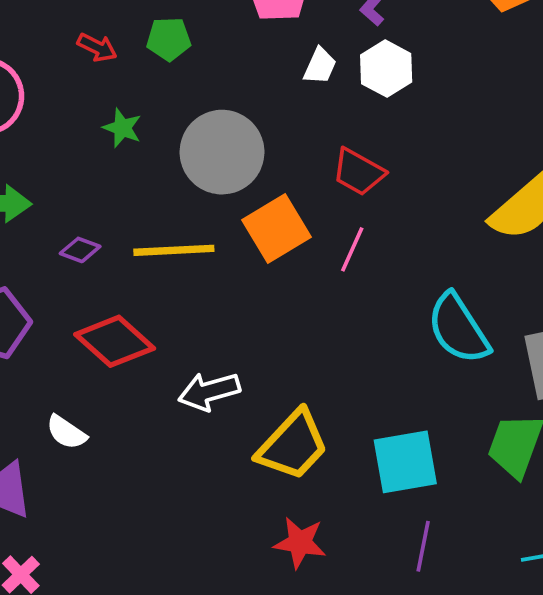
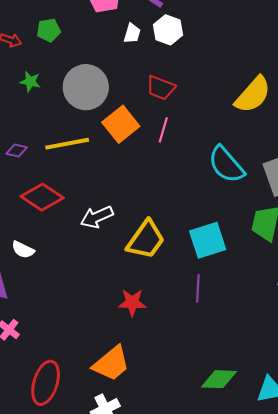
red star: (300, 543) -> (132, 303), moved
purple line: (423, 546) -> (198, 288), moved

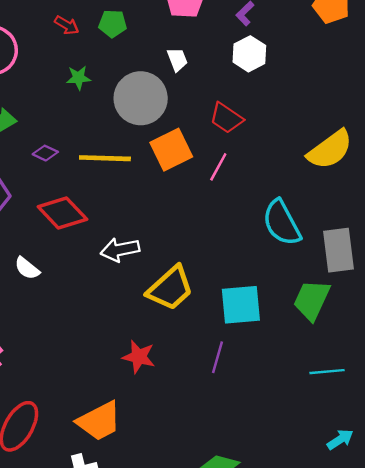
white trapezoid: (132, 33) -> (177, 60), moved, turned -50
green star: (30, 82) -> (79, 78), turned -30

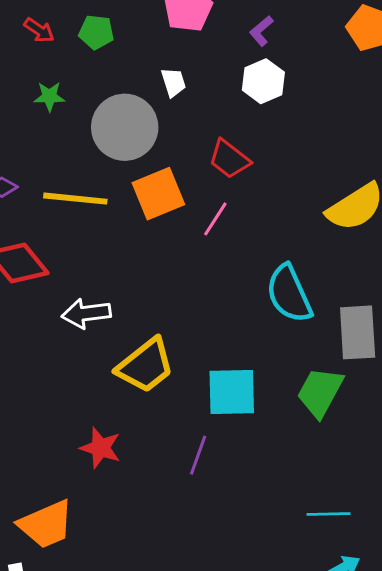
cyan line: (327, 372) -> (329, 514), moved

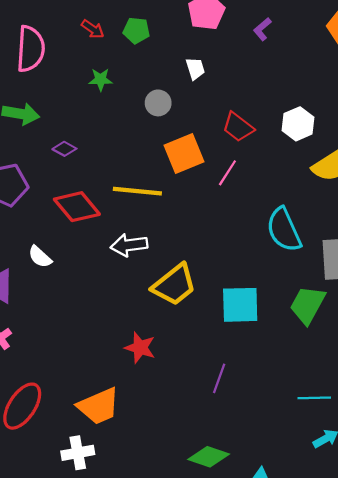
white hexagon: (263, 81) -> (298, 124), moved
gray circle: (125, 127) -> (158, 103), size x0.5
yellow line: (75, 199) -> (137, 191), moved
purple line: (198, 455) -> (219, 378), moved

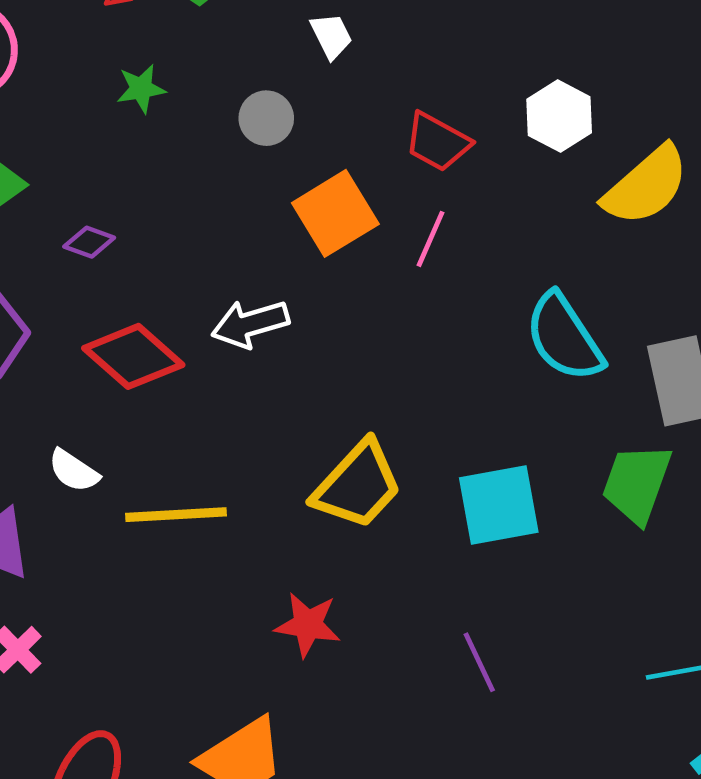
yellow line: (137, 191) -> (176, 515), moved
white arrow: (129, 245) -> (250, 324), moved
purple line: (219, 378) -> (479, 662), turned -36

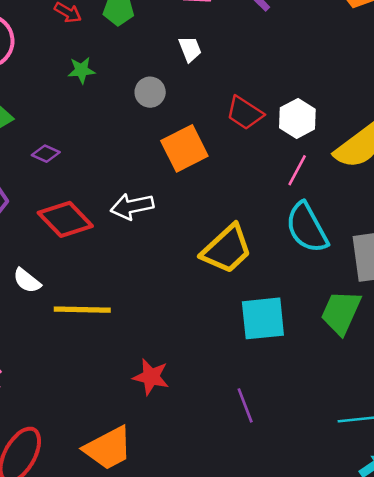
white hexagon: (559, 116) -> (297, 118), moved
pink line: (430, 239) -> (297, 170), moved
yellow trapezoid: (358, 485) -> (227, 249), moved

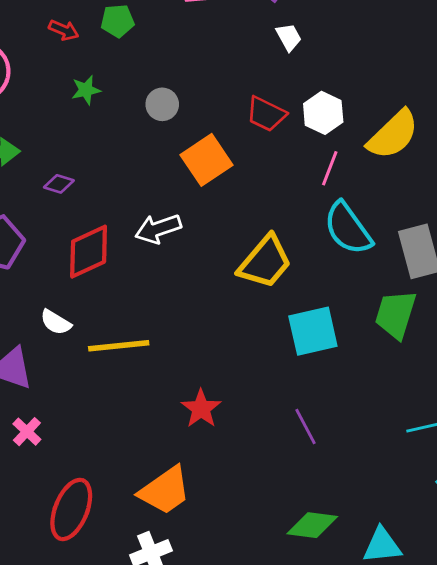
white trapezoid: (190, 49) -> (289, 37), moved
red diamond: (65, 219) -> (89, 252), turned -64
red star: (151, 377) -> (201, 409), turned 30

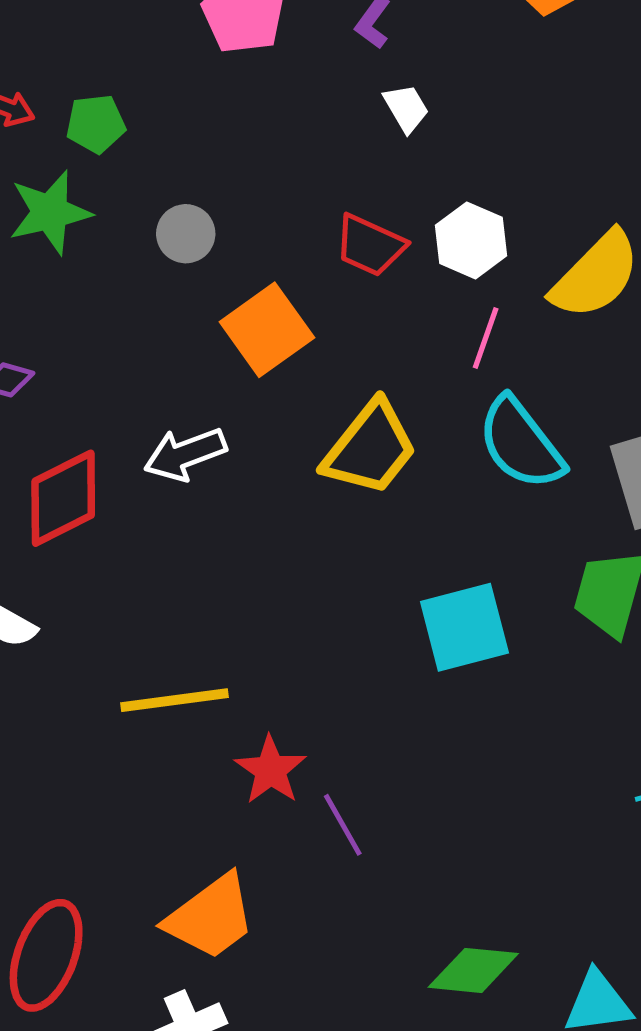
green pentagon: (117, 21) -> (96, 124), moved
green star: (86, 90) -> (50, 212), size x1.6
yellow trapezoid: (265, 262) -> (370, 448), moved
yellow line: (119, 346) -> (175, 700), moved
purple line: (306, 427) -> (343, 825), moved

